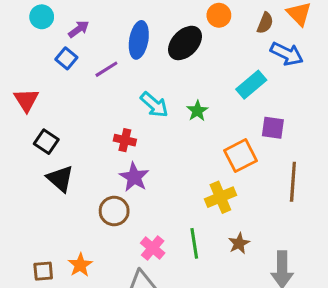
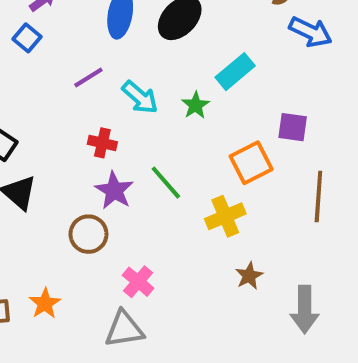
purple line: (106, 69) -> (88, 77), moved
cyan rectangle: (251, 85) -> (235, 72), moved
green line: (194, 243) -> (166, 183), moved, turned -32

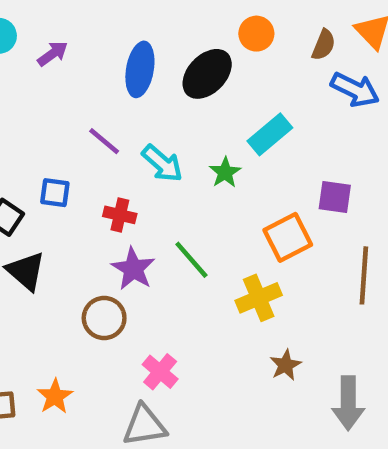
blue square: (27, 38) -> (55, 193), moved, turned -32
purple line: (88, 77) -> (104, 141), turned 72

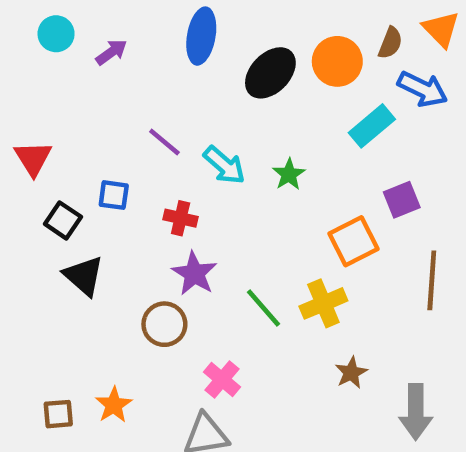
orange circle: (256, 34) -> (337, 61), moved, size x1.4
blue ellipse: (140, 69) -> (201, 36), moved
cyan rectangle: (270, 134) -> (372, 126), moved
purple square: (335, 197) -> (402, 200), turned -30
green line: (191, 260) -> (264, 308), moved

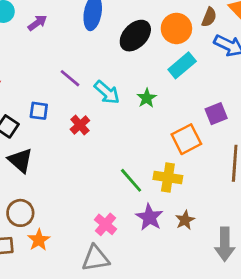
cyan rectangle: (372, 126) -> (182, 65), moved
red cross: (181, 218) -> (80, 125), turned 36
purple star: (194, 273) -> (149, 217), moved
yellow cross: (323, 303) -> (168, 177), turned 32
brown circle: (164, 324) -> (20, 213), moved

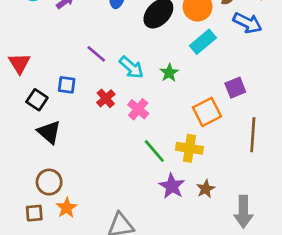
pink cross: (105, 224) -> (138, 109), moved

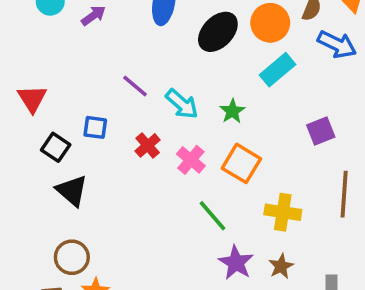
orange square: (207, 112) -> (241, 163), moved, turned -32
yellow cross: (189, 148) -> (283, 212), moved

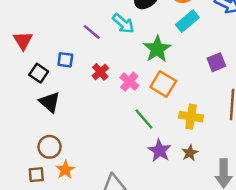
cyan arrow: (182, 104) -> (123, 24), moved
green star: (232, 111) -> (157, 49), size x1.6

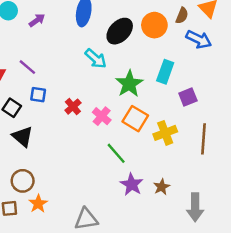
cyan rectangle: (187, 21) -> (165, 72), moved, turned -30
purple line: (92, 32) -> (27, 67), moved
yellow cross: (191, 117) -> (165, 133), moved, turned -30

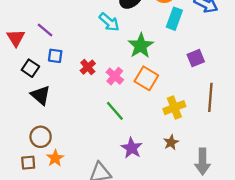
cyan rectangle: (165, 72) -> (174, 19), moved
yellow cross: (165, 133) -> (174, 108), moved
green line: (116, 153) -> (115, 111), moved
purple star: (132, 184) -> (132, 148), moved

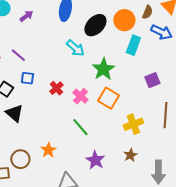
brown circle: (41, 137) -> (20, 159), moved
orange star: (55, 158) -> (48, 150), moved

